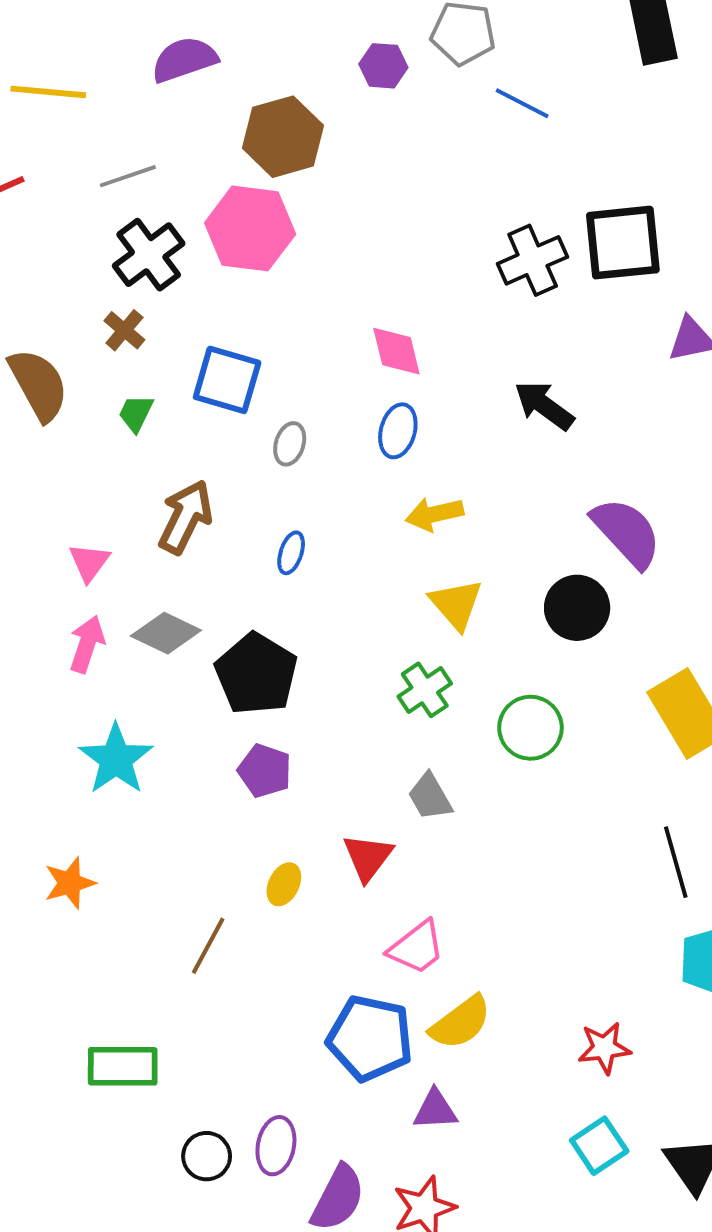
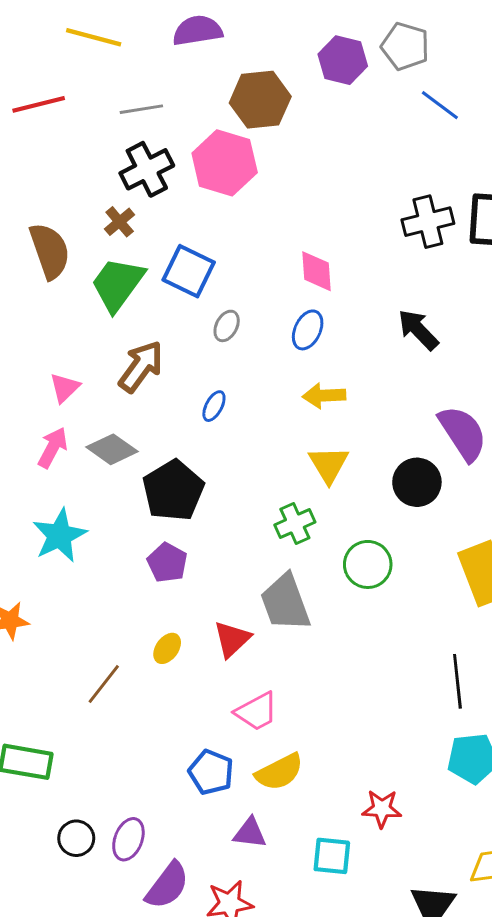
purple hexagon: (383, 66) -> (343, 60), size x1.4
green trapezoid: (136, 413) -> (118, 284), size x2.0
gray trapezoid: (430, 797) -> (285, 602), size x1.6
blue pentagon: (370, 1038) -> (211, 772), size x0.7
cyan square: (599, 1146) -> (332, 856), moved, turned 30

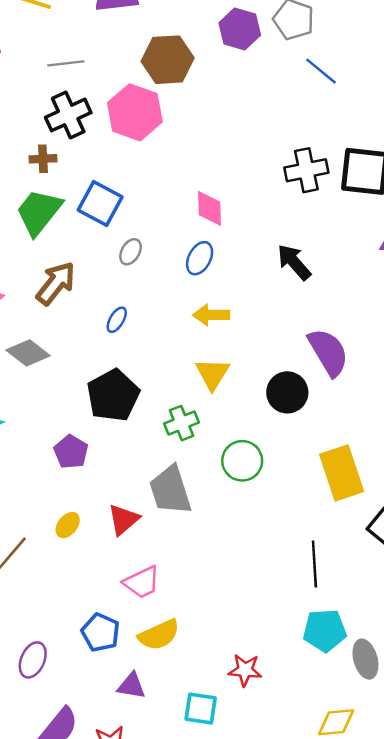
brown cross: (120, 222) -> (43, 159), turned 35
black pentagon: (173, 491) -> (113, 395), moved
purple ellipse: (128, 839) -> (33, 660), moved

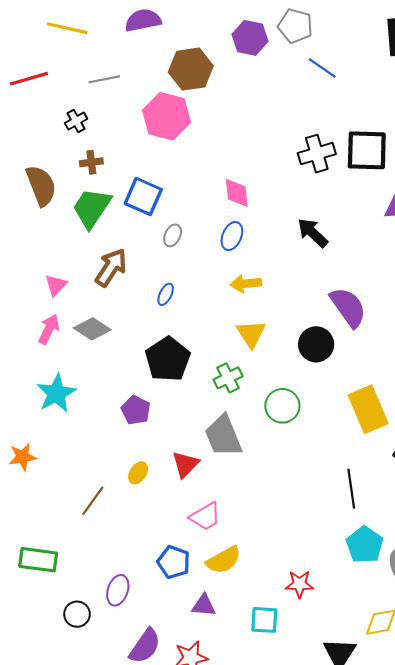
black cross: (68, 115) -> (76, 121), moved, size x0.6
cyan pentagon: (325, 631) -> (365, 545), turned -30

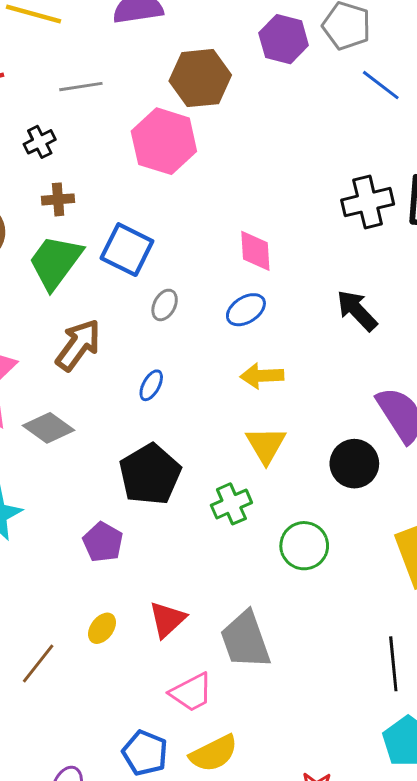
blue ellipse: (232, 236) -> (246, 310), turned 32
gray trapezoid: (223, 436) -> (245, 640), moved

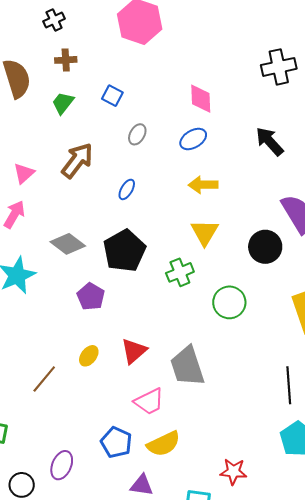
blue square: (127, 250) -> (112, 96), size x0.6
green trapezoid: (55, 262) -> (63, 103), size x0.6
gray diamond: (48, 428) -> (68, 244), moved

